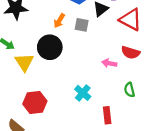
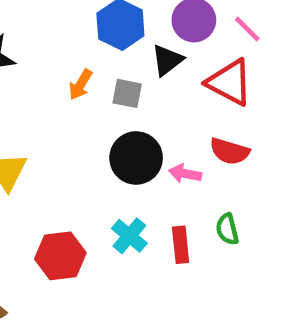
black circle: (50, 47) -> (136, 158), moved
red hexagon: (35, 102) -> (60, 256), moved
red rectangle: (107, 115) -> (181, 245), moved

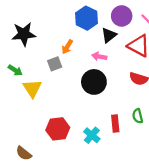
gray square: (127, 93) -> (55, 64), moved, turned -32
pink arrow: (185, 174) -> (99, 56), moved
cyan cross: (129, 236) -> (92, 135), moved

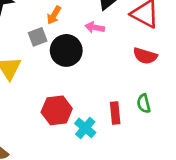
black circle: (94, 82) -> (66, 50), moved
red hexagon: (58, 129) -> (57, 110), moved

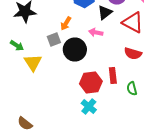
red hexagon: (57, 110) -> (91, 82), moved
red rectangle: (115, 113) -> (113, 76), moved

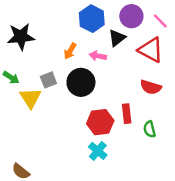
pink arrow: (96, 32) -> (98, 56), moved
gray square: (54, 40) -> (48, 80), moved

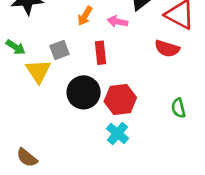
black circle: (81, 82) -> (84, 92), moved
red semicircle: (151, 87) -> (167, 49), moved
red rectangle: (127, 114) -> (101, 53), moved

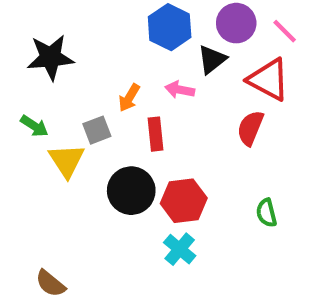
orange arrow: (85, 16) -> (129, 98), moved
red semicircle: (167, 49) -> (250, 128), turned 95

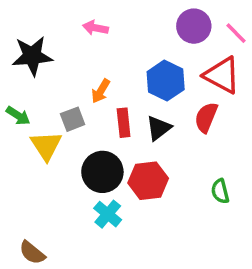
blue hexagon: (170, 27) -> (166, 81), moved
black triangle: (212, 59) -> (159, 128), moved
pink arrow: (180, 90) -> (95, 28), moved
cyan cross: (180, 249) -> (108, 214), moved

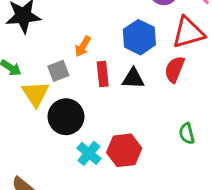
red triangle: (222, 75) -> (188, 33), turned -44
black triangle: (159, 128) -> (133, 78), turned 40
black circle: (102, 172) -> (66, 117), moved
red hexagon: (148, 181) -> (124, 150), moved

